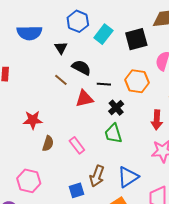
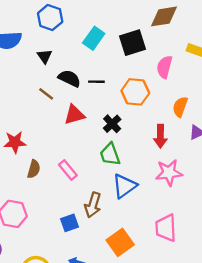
blue hexagon: (78, 21) -> (50, 17), moved
black line: (104, 84) -> (96, 82), moved
blue triangle: (128, 177) -> (124, 186), moved

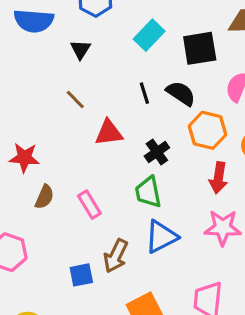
black semicircle: (69, 78) -> (181, 93), moved
black line: (96, 82) -> (144, 93), turned 63
orange hexagon: (135, 92) -> (207, 130), moved

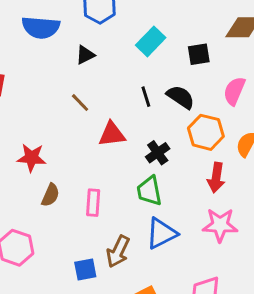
black square: (200, 48) -> (199, 54), size x0.7
black triangle: (81, 49) -> (85, 55), turned 30
pink rectangle: (89, 205) -> (93, 203), turned 35

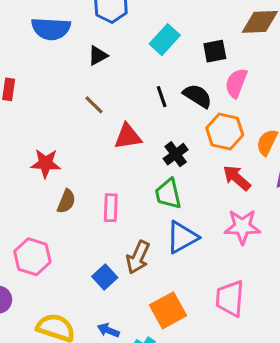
pink semicircle: (234, 91) -> (236, 83), moved
red arrow: (216, 178) -> (237, 178), turned 124
blue square: (85, 270) -> (105, 277), turned -30

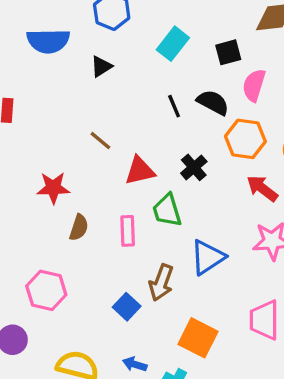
brown line: (94, 105) -> (100, 141), moved
red triangle: (128, 137) -> (140, 171), moved
green trapezoid: (168, 194) -> (167, 210), moved
orange square: (168, 310) -> (198, 338), turned -30

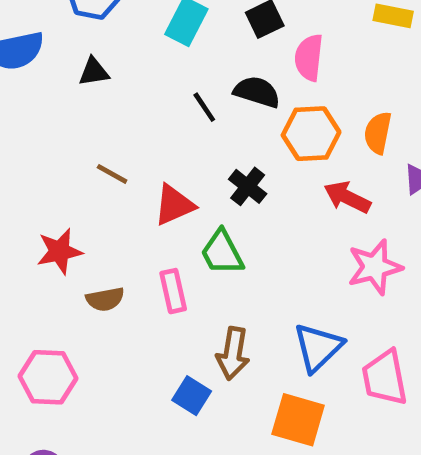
black triangle: (101, 66) -> (94, 72), turned 35
brown semicircle: (79, 227) -> (105, 299), turned 72
blue triangle: (208, 257) -> (318, 347), moved
pink hexagon: (46, 290) -> (48, 377), moved

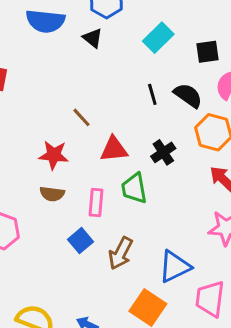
black triangle: (94, 72) -> (93, 38), moved, turned 30
red star: (60, 251) -> (54, 155), moved
blue square: (192, 396) -> (81, 241), moved

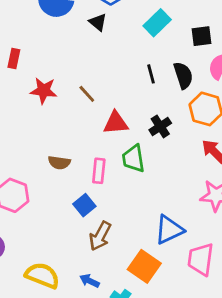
black semicircle: (188, 95) -> (183, 75), turned 36
red star: (54, 155) -> (44, 91), moved
brown arrow: (121, 253) -> (100, 236), moved

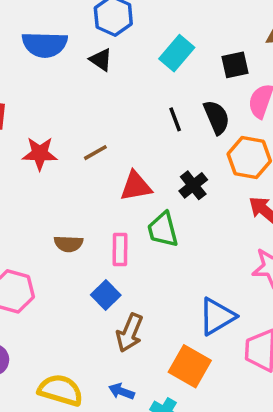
brown line: (87, 94) -> (95, 153), turned -72

